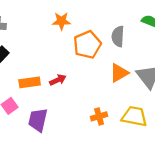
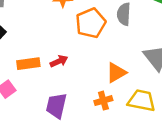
orange triangle: (119, 73) -> (116, 73), moved
purple trapezoid: (38, 120) -> (56, 106), moved

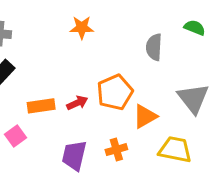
orange pentagon: (91, 23) -> (115, 92), moved
orange cross: (103, 101) -> (116, 150), moved

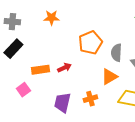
orange star: (82, 28) -> (51, 18), moved
gray semicircle: (154, 47) -> (116, 53), moved
orange pentagon: (115, 92) -> (90, 43), moved

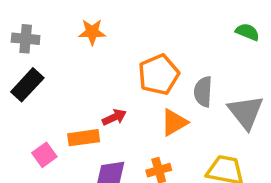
orange rectangle: (40, 70) -> (84, 138), moved
orange triangle: (109, 77) -> (174, 122), moved

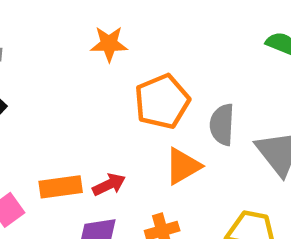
orange star: (92, 32) -> (109, 44), moved
red arrow: (114, 117) -> (109, 185), moved

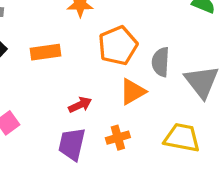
orange rectangle: (61, 187) -> (46, 52), moved

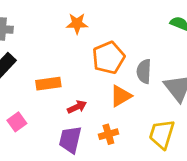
orange rectangle: (46, 52) -> (48, 84), moved
yellow trapezoid: (182, 138) -> (162, 134), turned -84

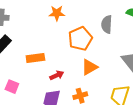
gray semicircle: (144, 71) -> (107, 24), moved
pink square: (17, 122) -> (12, 87), turned -32

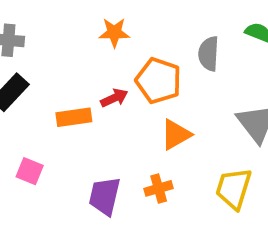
orange pentagon: (80, 39) -> (159, 81), turned -30
red arrow: (57, 75) -> (114, 98), moved

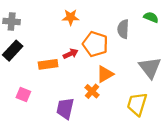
orange cross: (159, 188) -> (92, 91), moved, turned -32

